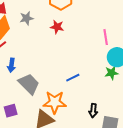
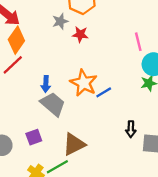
gray star: (27, 18) -> (60, 21), moved
blue arrow: (11, 65) -> (46, 84), moved
orange star: (55, 102) -> (84, 83), moved, turned 30

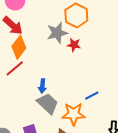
gray star: (60, 21) -> (57, 33), size x1.5
orange star: (84, 83) -> (74, 114), moved, turned -30

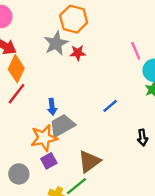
gray trapezoid: (48, 104) -> (62, 125), turned -60
orange star: (74, 114) -> (44, 138), moved

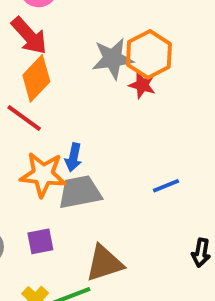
orange hexagon: (74, 19) -> (149, 54), moved
red line: (17, 94) -> (24, 118), turned 70
orange star: (44, 138) -> (43, 174), moved

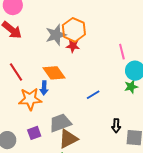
orange diamond: (36, 78) -> (54, 73), moved, turned -70
red line: (24, 118) -> (16, 72), turned 30
gray trapezoid: (80, 192) -> (60, 123), moved

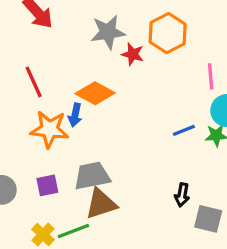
orange hexagon: (74, 30) -> (168, 33), moved
orange diamond: (54, 73) -> (95, 93), turned -35
blue line: (93, 95) -> (184, 130), moved

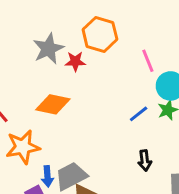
blue arrow: (75, 115) -> (47, 176), moved
black arrow: (182, 195) -> (145, 161), moved

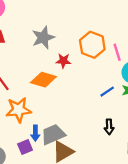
orange hexagon: (100, 34) -> (92, 45), moved
red star: (75, 61) -> (63, 61), moved

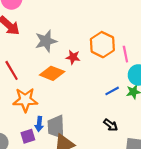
gray star: (43, 38) -> (46, 41), moved
black arrow: (109, 127) -> (111, 125), turned -56
gray trapezoid: (53, 134) -> (56, 127), turned -75

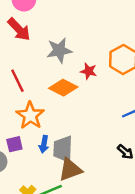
orange star: (25, 100) -> (30, 115), turned 30
purple square: (28, 136) -> (14, 144), moved

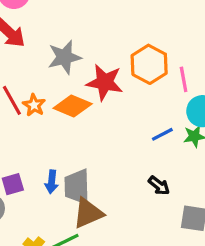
red star: (89, 71) -> (105, 82), size x1.6
orange star: (30, 115) -> (34, 105), moved, size x0.6

